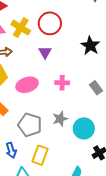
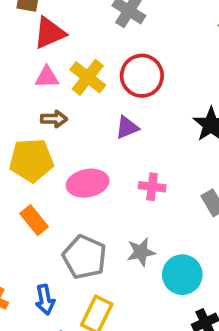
purple triangle: (45, 52) -> (127, 127), turned 32

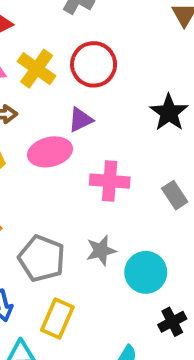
pink ellipse: (88, 183) -> (50, 152), moved
pink cross: (152, 187) -> (110, 181), size x1.4

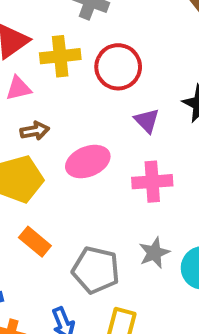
yellow cross: (37, 69) -> (60, 56), moved, turned -33
purple triangle: (80, 120) -> (147, 121), moved, turned -40

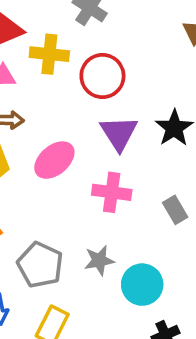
purple triangle: (147, 121) -> (119, 133), size x1.5
pink ellipse: (88, 162) -> (54, 160), turned -30

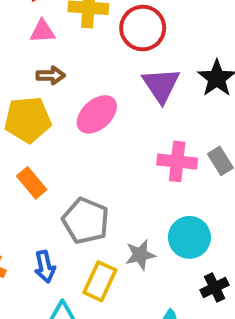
pink cross: (112, 192) -> (177, 161), moved
gray star: (99, 260) -> (140, 255), moved

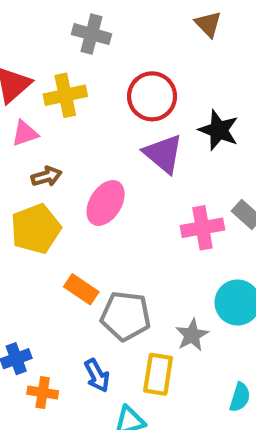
red circle: (143, 28) -> (152, 96), moved
orange rectangle: (32, 183) -> (81, 289), moved

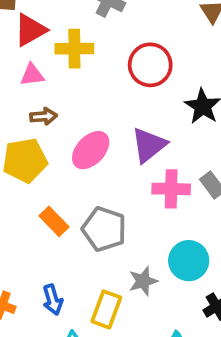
purple triangle: (163, 154) -> (149, 145), moved, turned 30
gray pentagon: (126, 316) -> (104, 229), moved

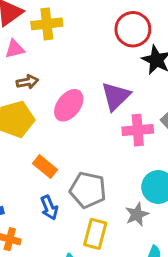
red circle: (150, 65) -> (133, 29), moved
gray pentagon: (104, 229) -> (88, 190), moved
gray star: (143, 281) -> (137, 214), moved
blue arrow: (53, 300) -> (49, 208), moved

